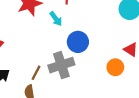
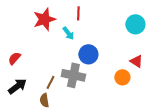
gray cross: (61, 65) -> (73, 75), turned 30

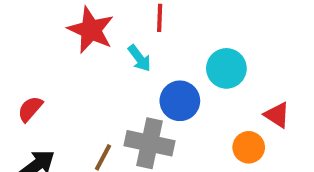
red star: (44, 19) -> (91, 30), turned -30
cyan circle: (135, 24) -> (226, 68), moved

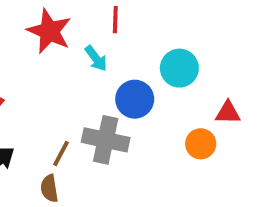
red triangle: (277, 115) -> (228, 113), turned -32

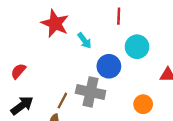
red line: (115, 20) -> (119, 16), moved
orange circle: (201, 144) -> (143, 104), moved

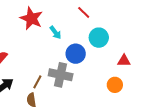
red line: (119, 16) -> (84, 12), turned -48
orange circle: (143, 104) -> (115, 85), moved

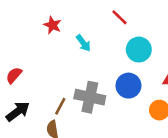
red star: (31, 18) -> (52, 25), size x0.6
blue circle: (76, 54) -> (128, 86), moved

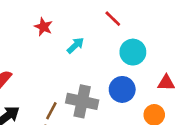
cyan arrow: (83, 43) -> (75, 45), turned -96

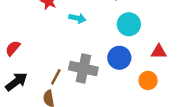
cyan arrow: (75, 45) -> (77, 18), turned 56

